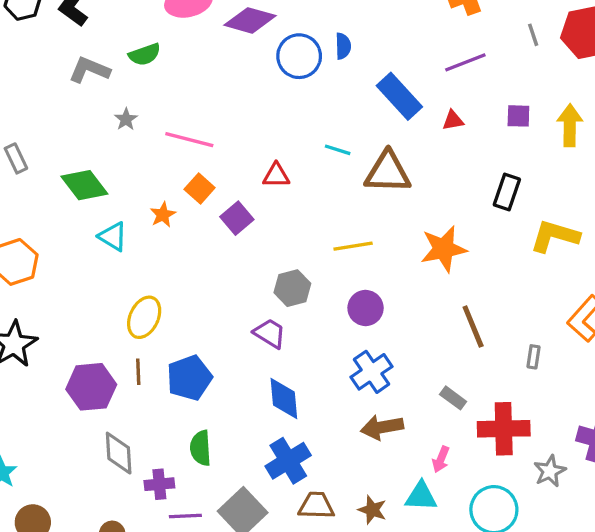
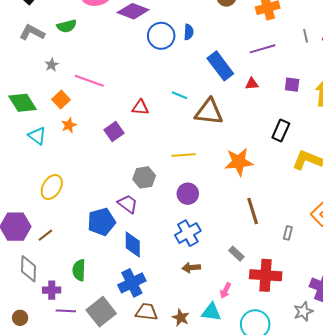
orange square: (200, 188) -> (61, 100), moved
brown line: (138, 372) -> (45, 235), moved, turned 49
blue pentagon: (189, 378) -> (102, 222), moved
brown arrow: (382, 427) -> (191, 268), size x0.7
gray star: (550, 471) -> (303, 311), moved

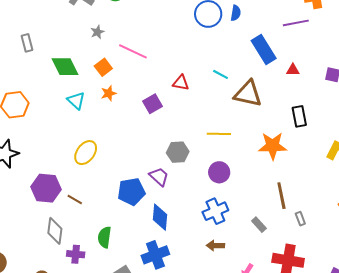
purple line: (263, 49) -> (296, 23), moved
black rectangle: (281, 131) -> (299, 116), moved, turned -40
gray rectangle: (288, 233) -> (300, 219), moved, turned -40
brown line: (45, 235) -> (75, 199), turned 63
gray rectangle: (236, 254) -> (259, 225), moved

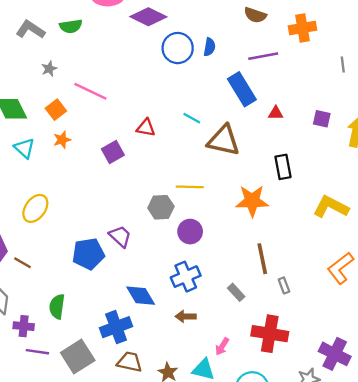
purple line: (296, 23) -> (263, 56), moved
gray hexagon: (178, 152) -> (161, 207), moved
blue diamond: (160, 217) -> (141, 296), moved, turned -36

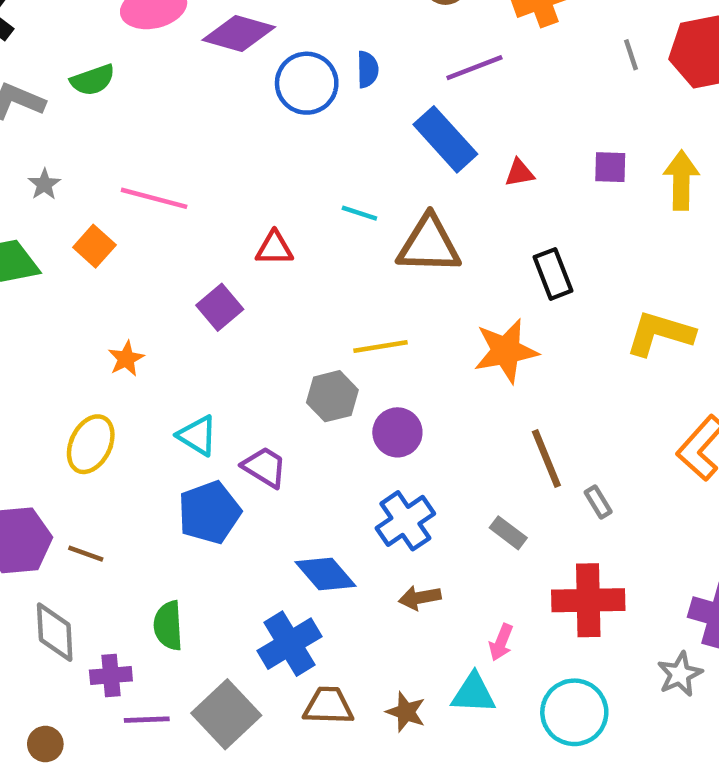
gray star: (49, 69) -> (44, 184), moved
orange star: (62, 140) -> (126, 359), moved
cyan triangle: (24, 148) -> (197, 436), moved

